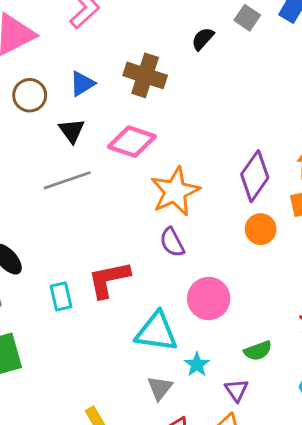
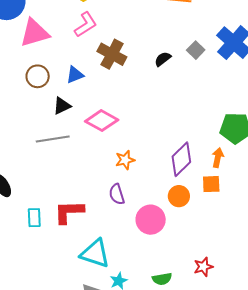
brown cross: (145, 75) -> (112, 54), moved
black triangle: (72, 131) -> (62, 106), turned 30
orange star: (175, 191) -> (125, 160), size x0.6
pink circle: (209, 299) -> (151, 220), moved

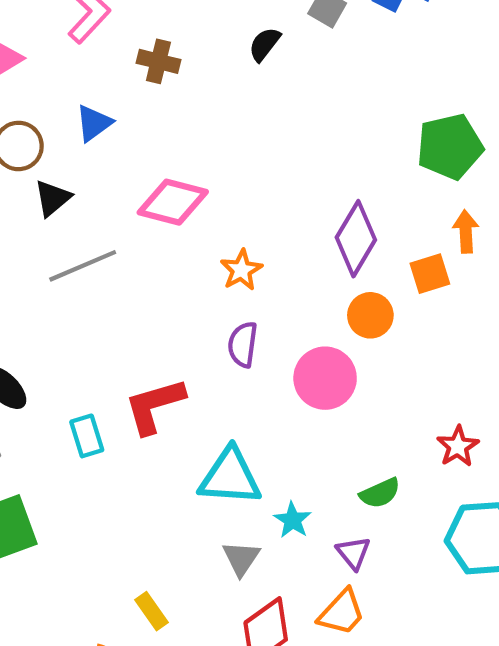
brown cross: (112, 54) -> (158, 61), size x0.7
black triangle: (62, 106) -> (53, 198), moved
orange arrow: (218, 158) -> (466, 232), moved
purple semicircle: (117, 194) -> (243, 345), turned 40

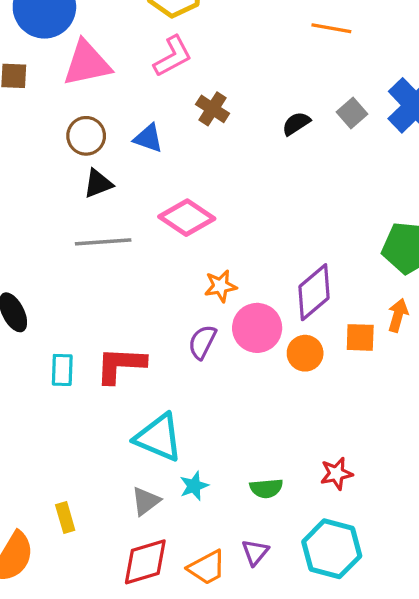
blue triangle: (94, 123) -> (148, 138), turned 36
pink circle: (325, 378) -> (257, 328), moved
purple triangle: (353, 553) -> (255, 552), moved

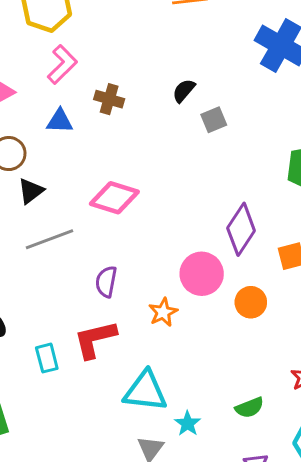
gray square: (352, 113) -> (214, 120), moved, turned 35
blue triangle: (148, 138) -> (60, 121), moved
orange star: (220, 286) -> (163, 312), moved
purple semicircle: (202, 342) -> (106, 282), moved
orange circle: (305, 353) -> (251, 302), moved

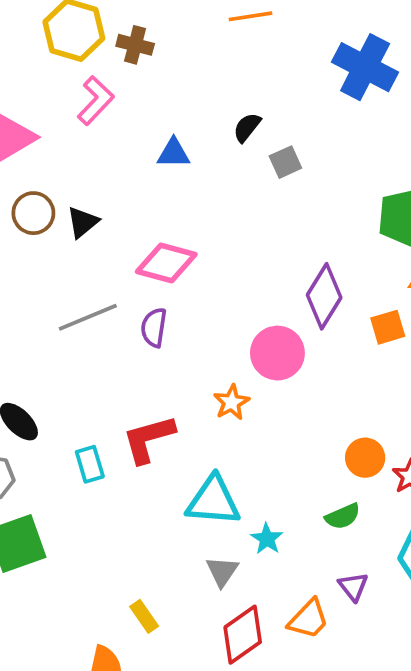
brown cross: (109, 99) -> (135, 45), moved
blue triangle: (60, 121) -> (174, 153), moved
black triangle: (31, 191) -> (83, 222), moved
purple semicircle: (106, 282) -> (154, 328), moved
orange circle: (251, 302) -> (365, 458), moved

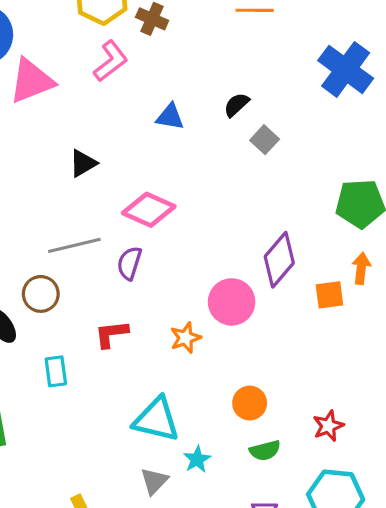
gray square: (285, 162) -> (265, 140), turned -32
brown circle: (33, 213) -> (41, 294), moved
red L-shape: (149, 439) -> (111, 334), moved, size x0.7
orange circle: (365, 458) -> (250, 403), moved

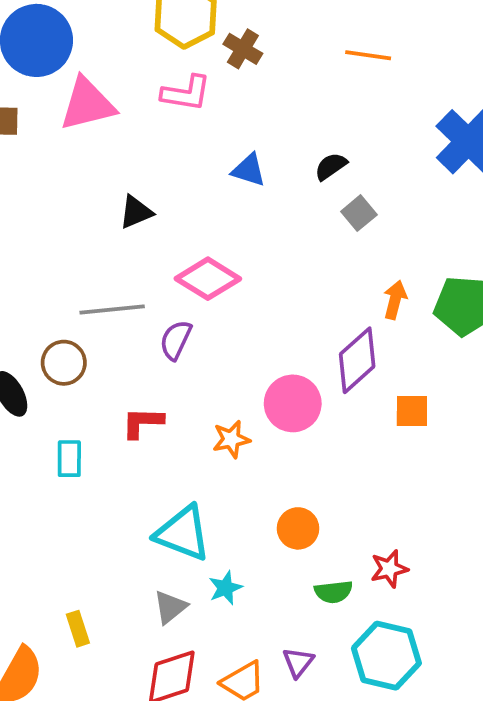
pink L-shape: (111, 61) -> (186, 93), turned 39
orange arrow: (361, 268) -> (395, 300), moved
green semicircle: (265, 450) -> (334, 592), moved

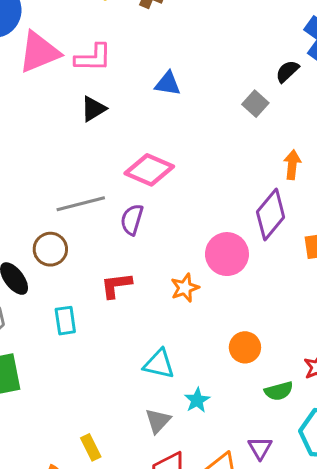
pink L-shape: (186, 93) -> (93, 58), moved
black semicircle: (331, 166) -> (287, 71), moved
black triangle: (136, 212) -> (93, 109), moved
cyan triangle: (183, 533) -> (159, 364), size x0.7

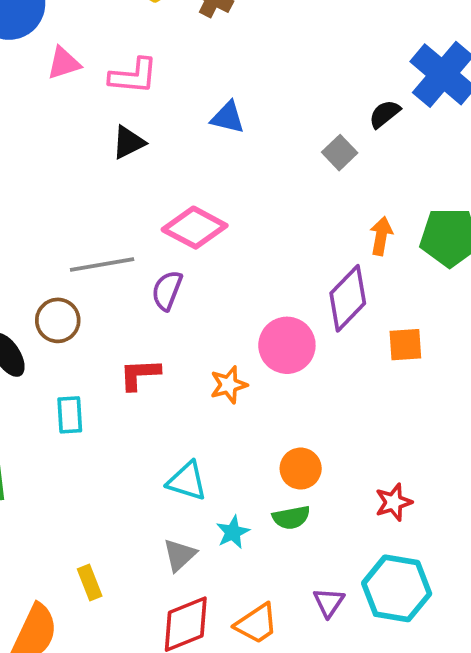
pink triangle: (39, 52) -> (64, 63), size x0.6
green semicircle: (279, 391) -> (291, 517), moved
purple triangle: (260, 448) -> (329, 602), moved

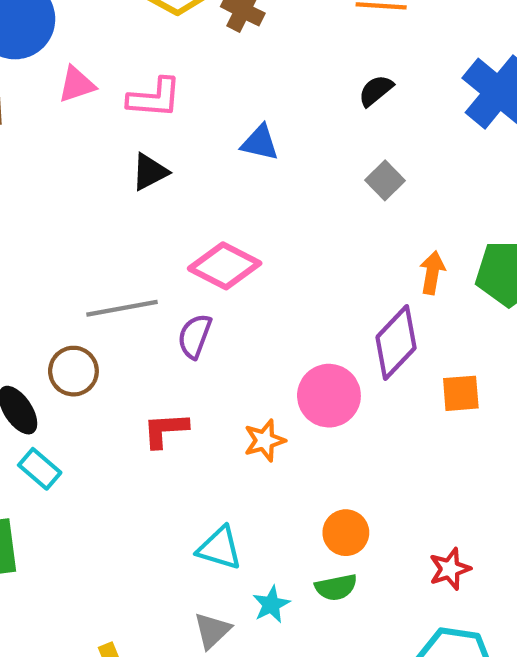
black semicircle: (385, 114) -> (376, 91), moved
cyan rectangle: (70, 415) -> (40, 469), moved, turned -45

